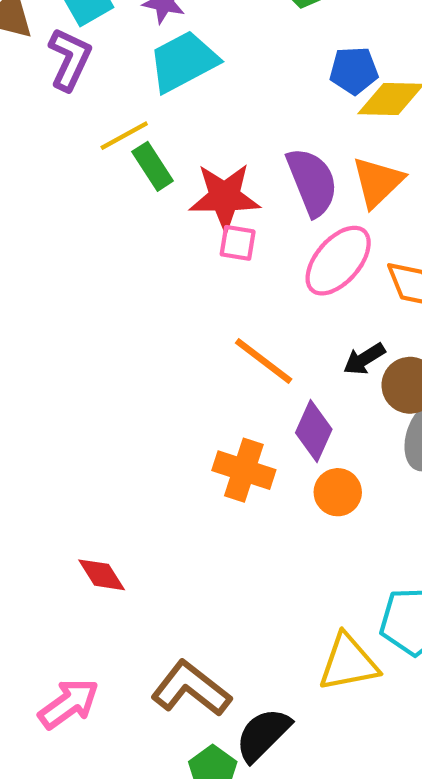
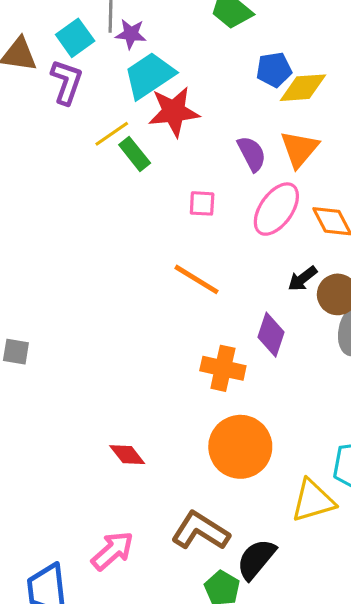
purple semicircle: (312, 182) -> (252, 154), size x0.7
red star: (225, 197) -> (174, 112), moved
orange line: (264, 361) -> (197, 279), moved
orange circle: (338, 492) -> (240, 447), moved, size x1.8

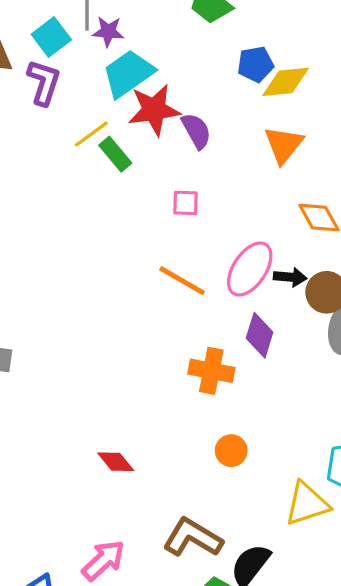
purple semicircle: (252, 154) -> (196, 131), moved
pink ellipse: (276, 209) -> (250, 269), moved
black arrow: (302, 279) -> (290, 277), turned -136
orange circle: (240, 447) -> (231, 451), size x0.5

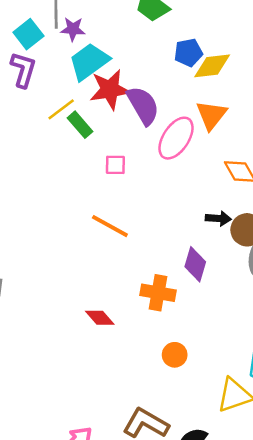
purple semicircle: (196, 131) -> (143, 105), size x1.4
pink square: (186, 203) -> (115, 165), moved
pink ellipse: (250, 269) -> (176, 138), moved
orange line: (182, 281) -> (110, 226), moved
red diamond: (116, 462) -> (100, 318), moved

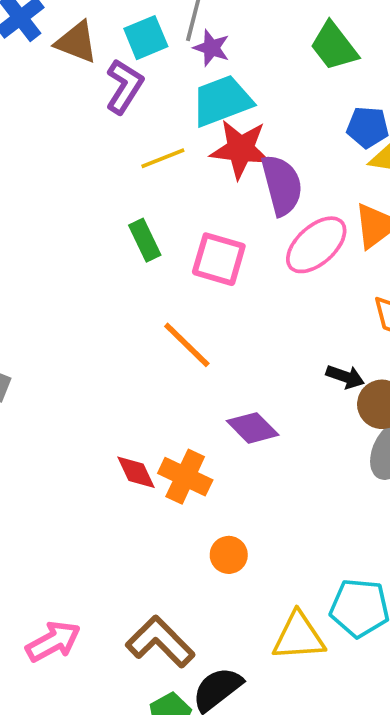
green rectangle: (80, 125) -> (145, 240), moved
pink square: (115, 165) -> (219, 259), size x1.6
purple diamond: (195, 264) -> (253, 428), moved, turned -76
orange cross: (158, 293) -> (185, 477), moved

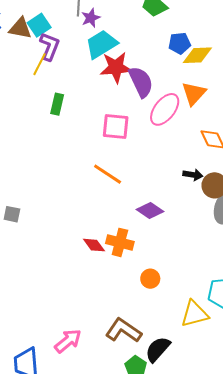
cyan square: (146, 38) -> (39, 25), moved
purple star: (211, 48) -> (91, 18), turned -30
yellow line: (163, 158) -> (40, 64), moved, turned -30
green rectangle: (145, 240) -> (57, 104), moved, turned 50

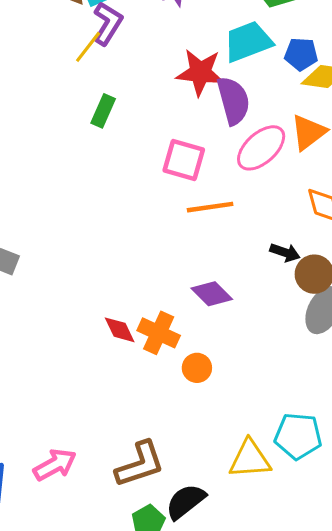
cyan trapezoid: (101, 44) -> (248, 42), moved
orange line: (108, 174) -> (210, 207), moved, turned -52
orange circle: (150, 279) -> (197, 368), moved
brown L-shape: (123, 330) -> (140, 464), turned 117

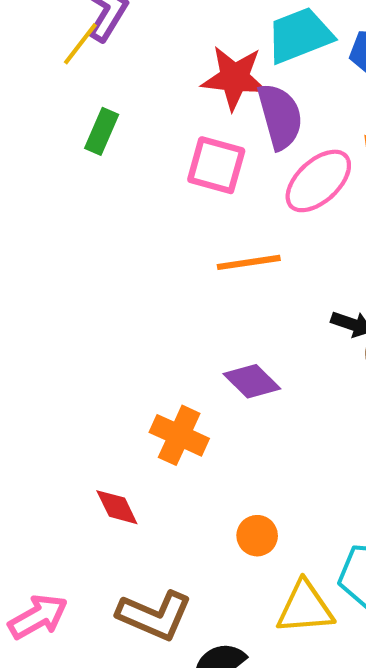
pink square: (184, 160) -> (216, 165), moved
red diamond: (120, 330) -> (117, 507), moved
orange circle: (197, 368) -> (257, 536), moved
brown L-shape: (140, 464) -> (155, 615), turned 42

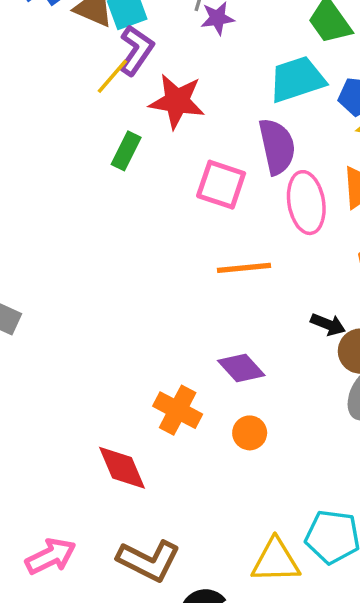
red star: (234, 78) -> (177, 101), moved
pink ellipse: (318, 181) -> (306, 203), turned -60
red diamond: (117, 507) -> (122, 468), size x1.4
orange circle: (257, 536) -> (250, 433), moved

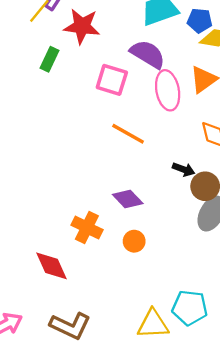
purple semicircle: (277, 146) -> (148, 54), turned -45
orange line: (244, 268) -> (128, 134), turned 36

